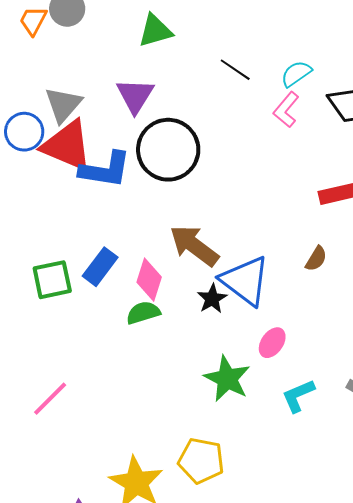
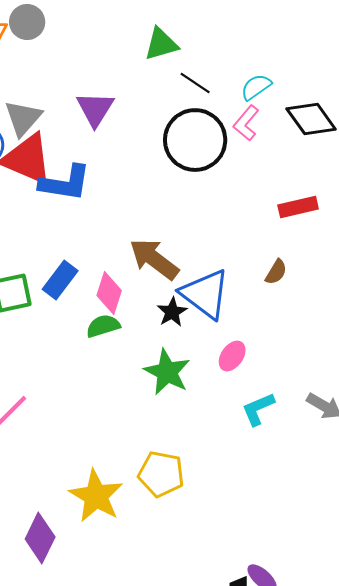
green triangle: (155, 31) -> (161, 44), moved
black circle: (168, 150) -> (195, 140), moved
green star: (227, 379) -> (167, 372), moved

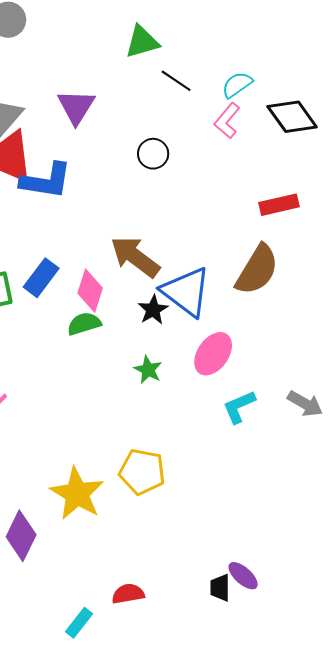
black circle: (195, 140) -> (153, 154), moved, size x0.5
brown semicircle: (276, 272) -> (257, 270), size x2.0
pink ellipse: (232, 356) -> (213, 354), size x1.4
green star: (167, 372) -> (148, 370), size x0.6

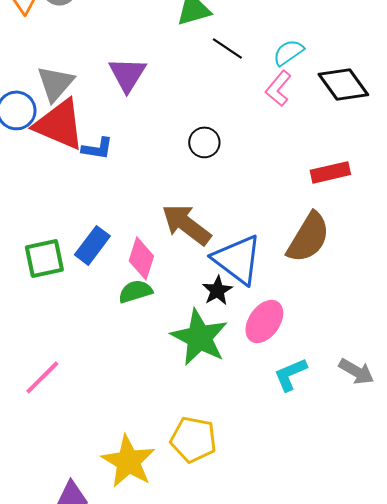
black circle: (153, 154) -> (204, 142), moved
blue L-shape: (46, 181) -> (97, 148), size x0.6
black star: (153, 310) -> (217, 290), moved
green star: (148, 370) -> (199, 337), size x2.0

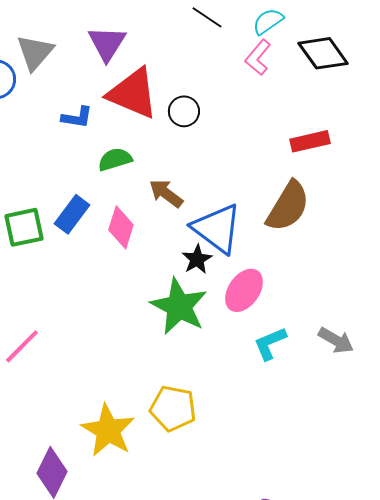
red triangle: (59, 124) -> (133, 93), moved
brown arrow: (186, 224) -> (166, 193), size x0.7
green semicircle: (135, 291) -> (115, 159), moved

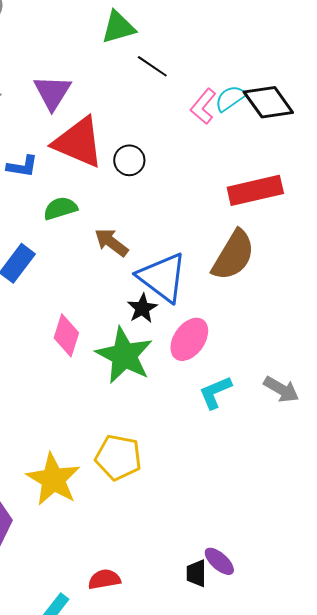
cyan semicircle: (268, 21) -> (230, 98), moved
red rectangle: (310, 141) -> (255, 190), size x1.4
pink diamond: (121, 227) -> (66, 335), moved

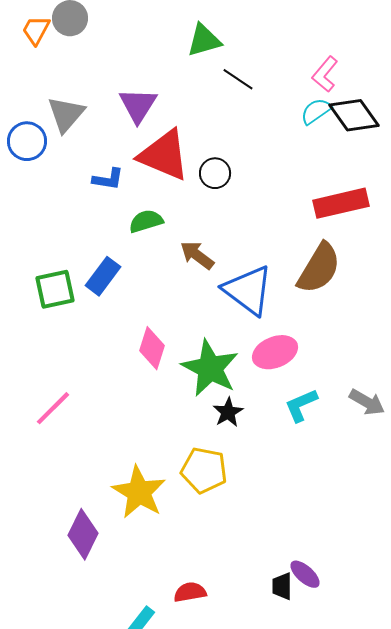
pink L-shape: (203, 106) -> (325, 74), moved
black star: (142, 308) -> (228, 412), moved
pink ellipse: (189, 339) -> (275, 352), turned 33

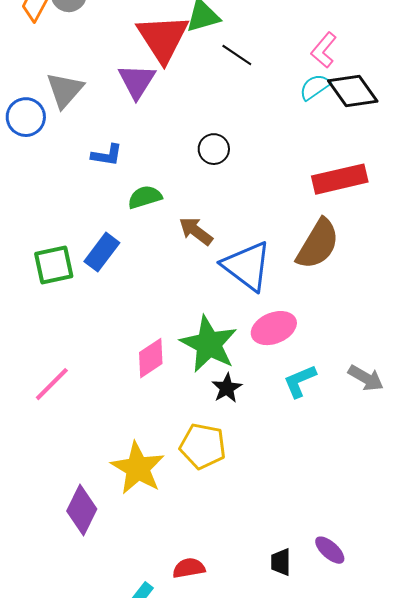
red triangle: (164, 155) -> (163, 38), moved, turned 34
pink diamond: (152, 348) -> (151, 358), moved, turned 39
purple ellipse: (305, 574) -> (330, 550), moved

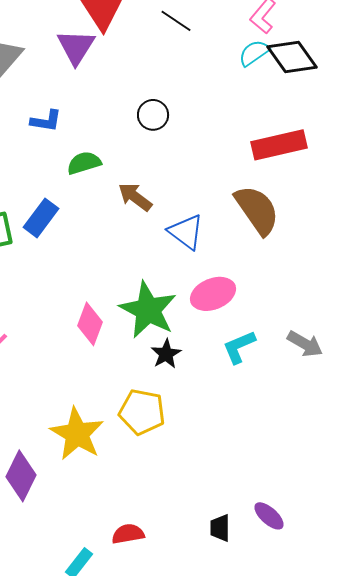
brown semicircle: (318, 244) -> (257, 210), turned -66
blue triangle: (247, 266) -> (186, 232), size x0.7
pink diamond: (151, 358) -> (90, 324), turned -36

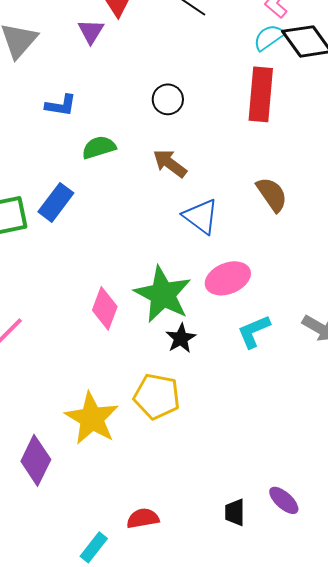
purple triangle: (76, 47) -> (91, 31), size x0.7
red rectangle: (279, 145) -> (261, 94), moved, turned -72
brown arrow: (135, 197) -> (170, 163), moved
brown semicircle: (257, 210) -> (272, 194), size x0.7

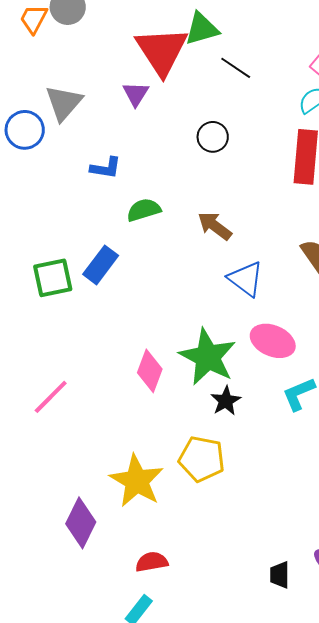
black circle: (168, 99) -> (213, 137), moved
pink ellipse: (228, 278) -> (273, 341), turned 45
red semicircle: (143, 518) -> (152, 562), moved

